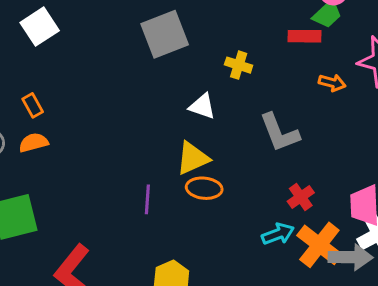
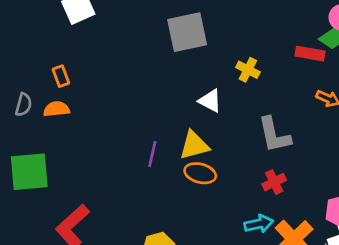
red cross: (301, 197) -> (274, 182), moved
purple line: (147, 199) -> (152, 154), moved

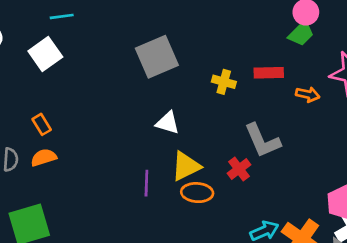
red rectangle: (310, 54) -> (269, 73), moved
white triangle: (210, 101) -> (168, 123), moved
red cross: (274, 182) -> (239, 169), moved

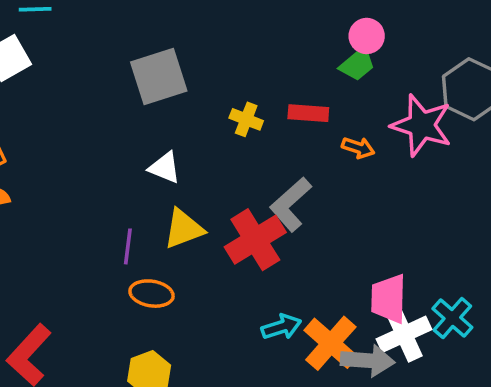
gray L-shape: (262, 141) -> (291, 204), turned 66
red cross: (239, 169) -> (255, 240), size x1.8
orange ellipse: (197, 193) -> (152, 294), moved

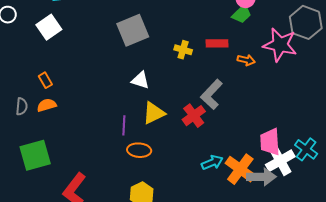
red cross: (255, 240) -> (194, 116), size x0.7

